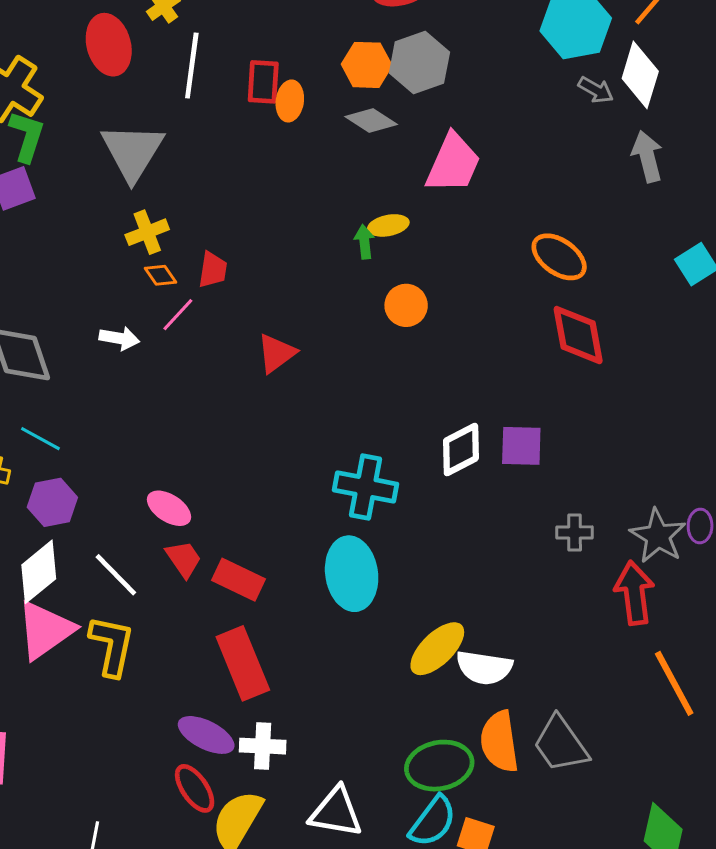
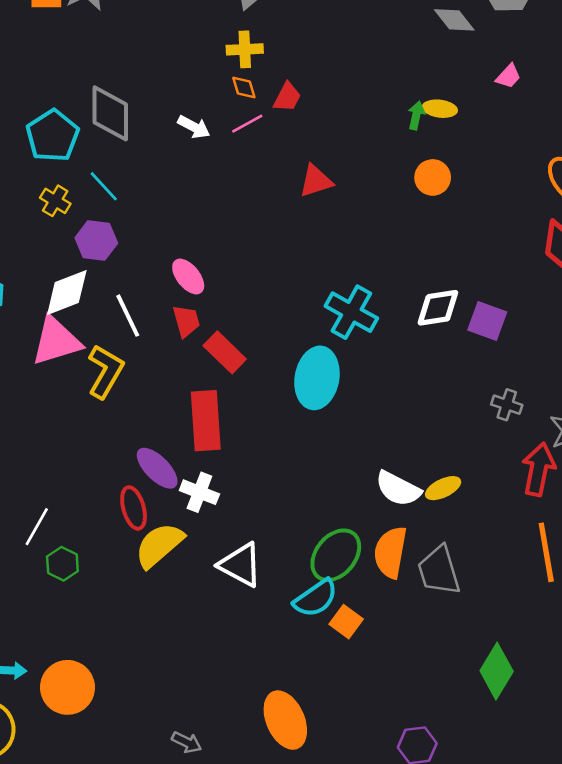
pink trapezoid: (453, 163) -> (508, 76), size x0.5
yellow ellipse: (437, 649) -> (443, 488), moved, size x0.7
green ellipse: (439, 766) -> (336, 555), turned -58

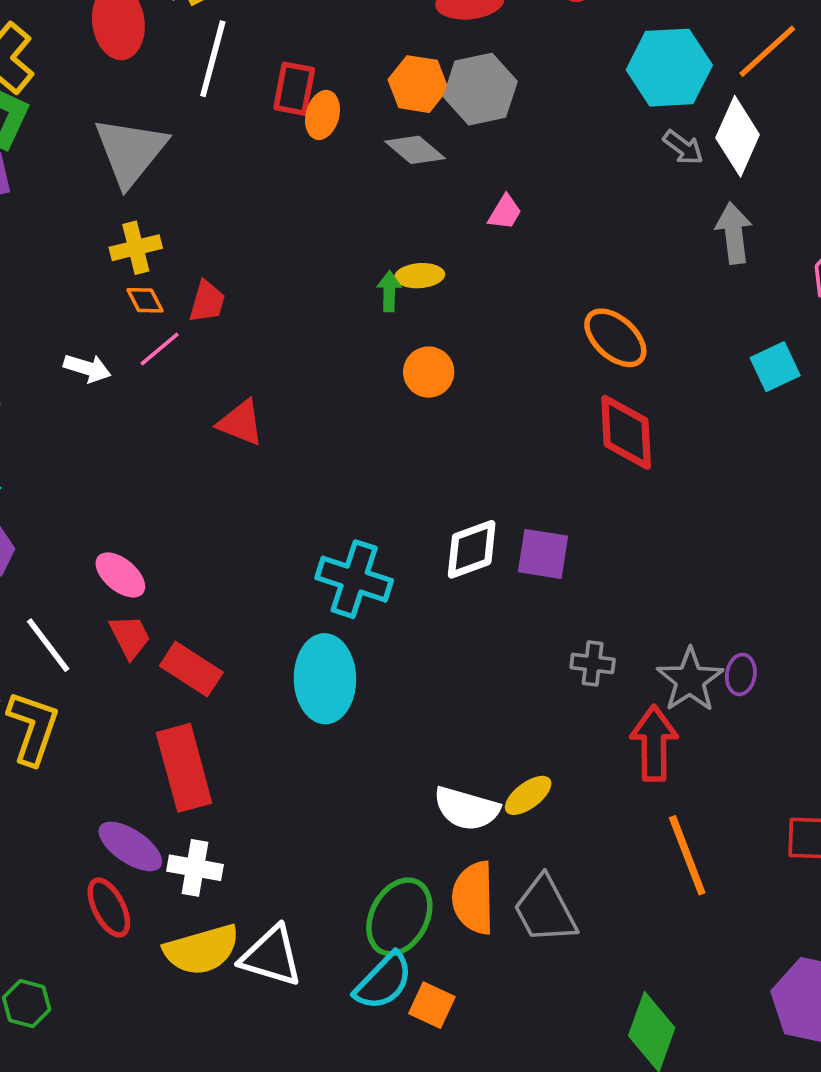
red triangle: (316, 181) -> (241, 423), moved, turned 51
yellow semicircle: (159, 545) -> (202, 950), moved, turned -144

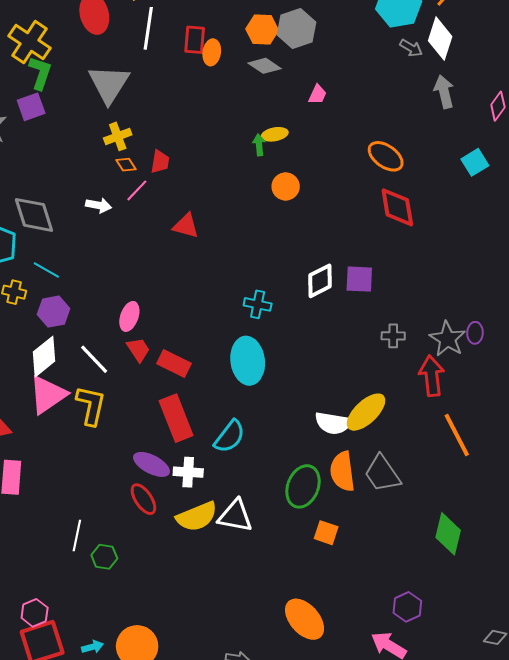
pink ellipse: (120, 575) -> (129, 316), turned 76
cyan cross: (354, 579) -> (258, 304), size x0.7
yellow ellipse: (528, 795) -> (366, 412), size x1.6
cyan semicircle: (383, 981) -> (230, 437), moved

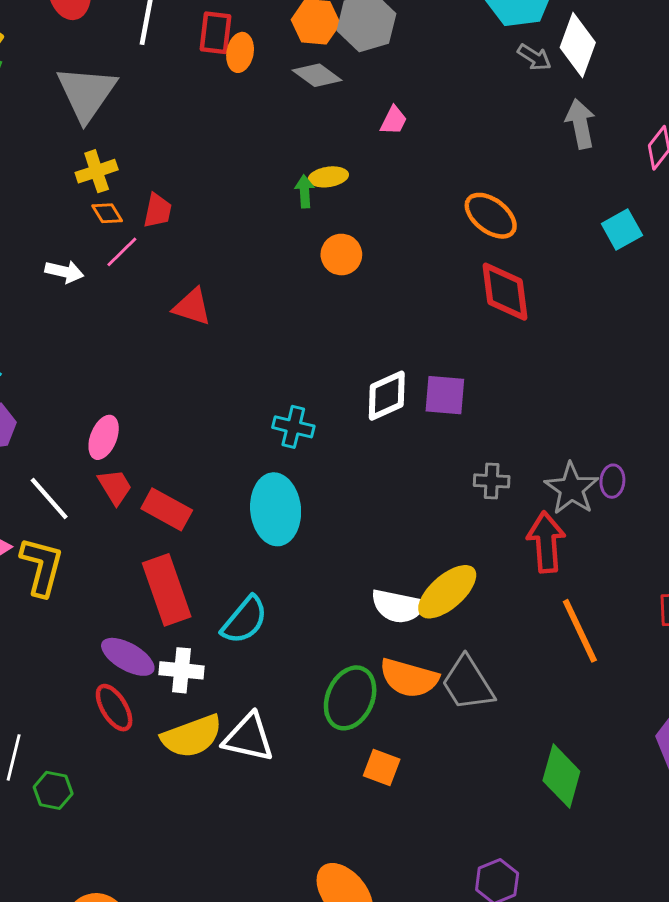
orange semicircle: (342, 471) -> (409, 678), turned -69

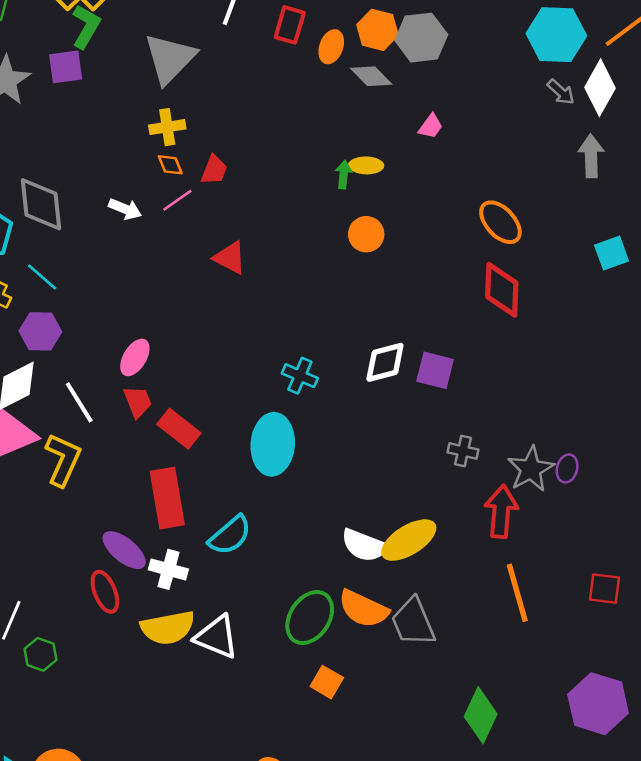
orange ellipse: (240, 52) -> (331, 47), moved

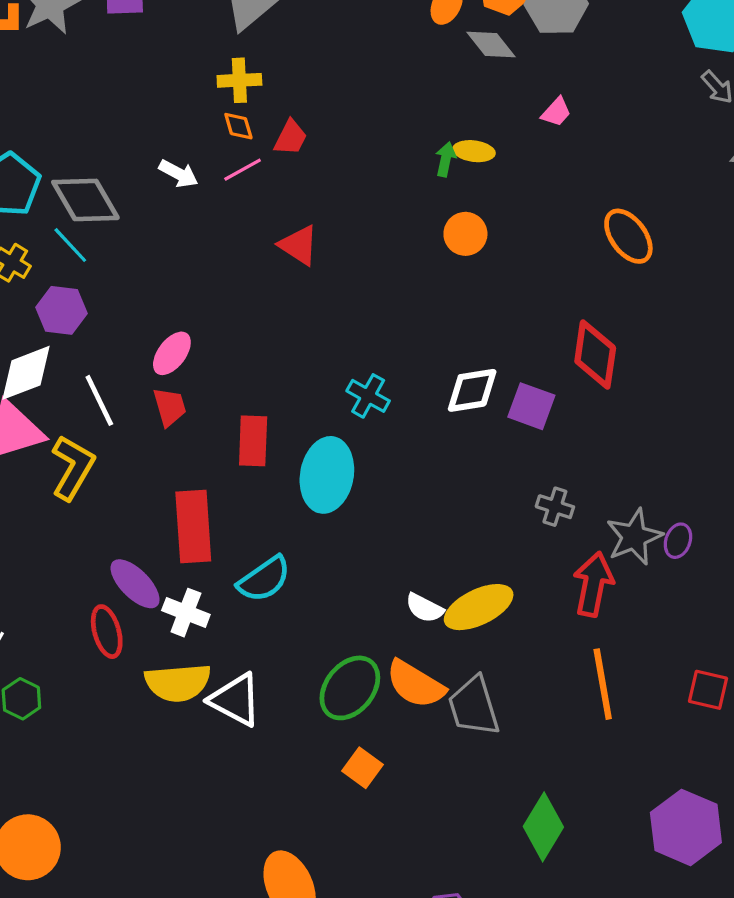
gray diamond: (41, 204) -> (85, 200), moved, turned -30
red diamond: (502, 290) -> (595, 355), moved
red rectangle: (179, 429) -> (253, 441), moved, turned 48
white semicircle: (364, 545) -> (425, 608), size x0.7

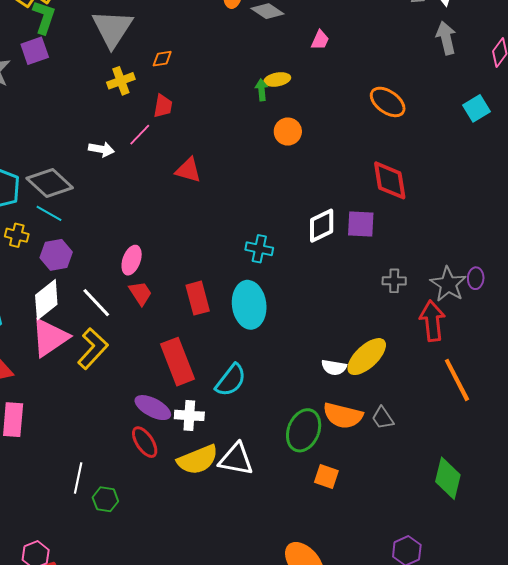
orange diamond: (238, 126) -> (162, 59), moved, turned -65
yellow L-shape: (73, 468) -> (93, 349), turned 30
gray trapezoid: (474, 706) -> (383, 418), size x0.6

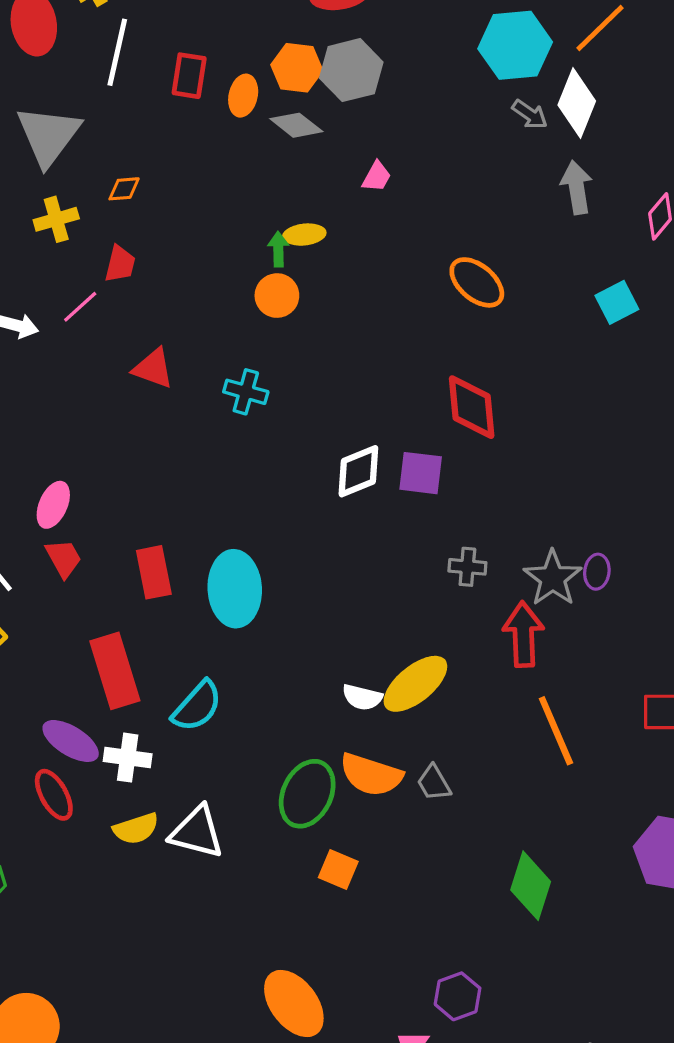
orange circle: (288, 132) -> (277, 296), moved
cyan cross: (259, 249) -> (246, 392), moved
yellow semicircle: (198, 460) -> (136, 829), size x0.7

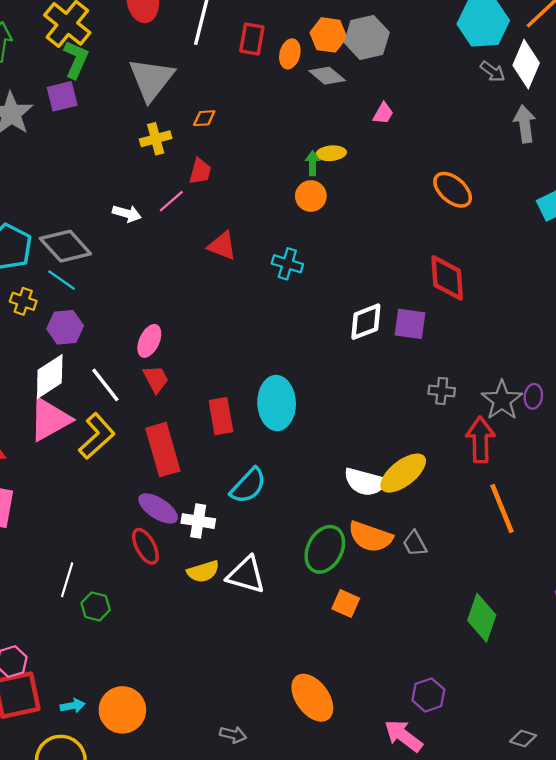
red rectangle: (154, 572) -> (221, 416), moved
red rectangle: (115, 671) -> (163, 450), moved
white semicircle: (362, 697) -> (365, 482), size x1.5

